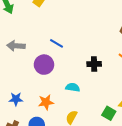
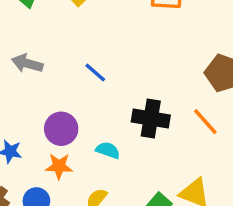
black cross: (94, 64) -> (151, 118), size x1.5
purple circle: (44, 65) -> (61, 129), moved

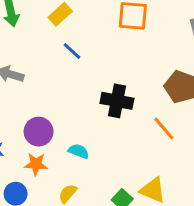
blue line: (95, 72) -> (72, 51), moved
black cross: (151, 118) -> (117, 101), moved

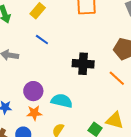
blue line: (72, 51) -> (42, 40), moved
cyan semicircle: (79, 151) -> (62, 101), size x1.5

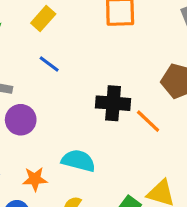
orange line: (117, 78) -> (148, 121), moved
purple circle: (33, 91) -> (21, 120), moved

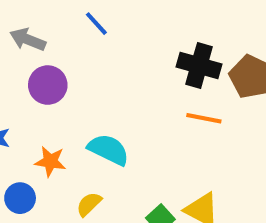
black cross: (113, 103) -> (199, 65), moved
orange line: (148, 121) -> (204, 118), turned -44

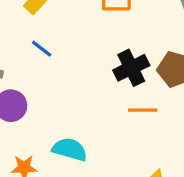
black cross: (199, 65) -> (131, 68), turned -32

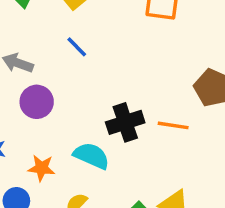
black cross: (131, 68) -> (125, 122), moved

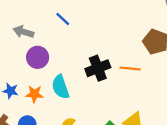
cyan semicircle: (91, 156) -> (60, 87), moved, turned -130
orange star: (41, 168) -> (34, 94), moved

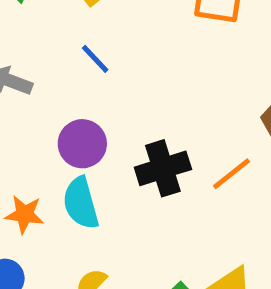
purple circle: (38, 57) -> (82, 144), moved
orange line: (130, 69) -> (232, 174), turned -48

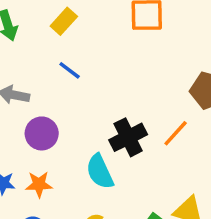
purple circle: (82, 144) -> (42, 133), moved
cyan semicircle: (81, 203) -> (100, 172), moved

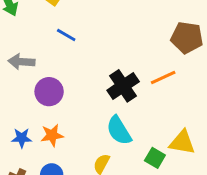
orange line: (176, 133) -> (163, 77), turned 30
cyan semicircle: (100, 172) -> (119, 131), moved

